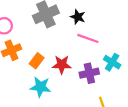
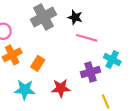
red star: (62, 65) -> (61, 88), moved
cyan star: (40, 87) -> (25, 90), moved

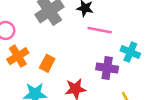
purple cross: (90, 72) -> (107, 68), turned 30

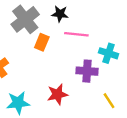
orange rectangle: (47, 63) -> (42, 42), moved

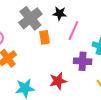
pink line: (76, 34) -> (73, 30), turned -72
orange rectangle: (42, 42) -> (45, 37), turned -32

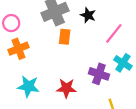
pink line: (73, 30) -> (114, 33), moved

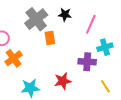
cyan cross: (123, 63) -> (105, 47), turned -35

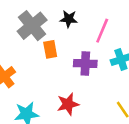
purple cross: (87, 62) -> (85, 63), moved

